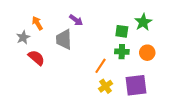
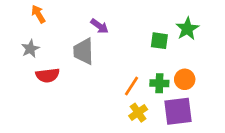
orange arrow: (37, 23) -> (38, 14), moved
green cross: (122, 52) -> (159, 83), moved
orange circle: (147, 53) -> (185, 79), moved
red semicircle: (36, 58) -> (48, 75), turned 132

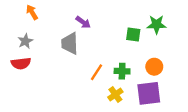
green star: (187, 29) -> (157, 24), turned 30
red semicircle: (48, 75) -> (21, 63), moved
green cross: (159, 83) -> (122, 71), moved
orange line: (131, 86) -> (96, 72), moved

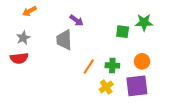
orange arrow: (32, 12) -> (29, 11), turned -88

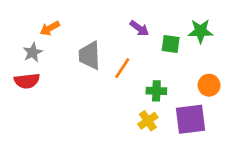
orange arrow: (29, 11) -> (50, 28), moved
purple arrow: (76, 20) -> (139, 28), moved
orange circle: (142, 61) -> (209, 85), moved
orange line: (89, 66) -> (122, 68), moved

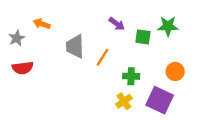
orange arrow: (50, 28) -> (42, 24), turned 49
gray star: (33, 52) -> (17, 38), moved
purple square: (191, 119) -> (160, 100), turned 32

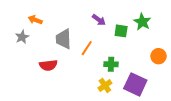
green star: (168, 26) -> (142, 22), turned 30
gray star: (17, 38) -> (22, 37), moved
red semicircle: (23, 68) -> (48, 65), moved
orange circle: (175, 71) -> (159, 56), moved

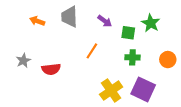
gray star: (22, 37) -> (23, 61), moved
gray trapezoid: (63, 39) -> (69, 17), moved
green cross: (111, 64) -> (132, 57), moved
yellow cross: (105, 85) -> (111, 91), size x1.5

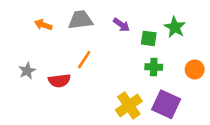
gray trapezoid: (69, 17) -> (80, 20), turned 85
orange line: (92, 51) -> (84, 60), moved

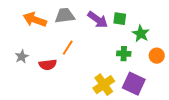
orange arrow: (43, 25) -> (35, 20), size x1.6
purple arrow: (121, 25) -> (98, 20), size x1.5
green star: (175, 27) -> (141, 34), moved
green square: (149, 38) -> (120, 19), moved

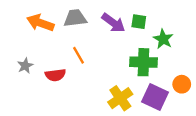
orange line: (68, 48) -> (79, 55), turned -63
green cross: (124, 54) -> (143, 62), size x1.6
orange circle: (157, 56) -> (182, 84), moved

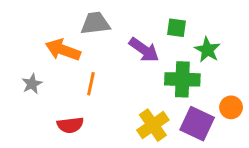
orange arrow: (40, 23) -> (63, 50), moved
purple arrow: (113, 23) -> (144, 50), moved
orange line: (79, 55) -> (91, 84), moved, turned 42
red semicircle: (55, 75) -> (70, 125), moved

